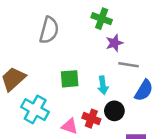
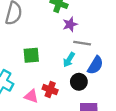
cyan arrow: (103, 85) -> (69, 60), moved, turned 40
black circle: (114, 111) -> (79, 82), moved

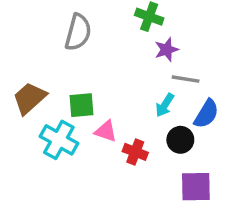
green square: (31, 55) -> (82, 105), moved
pink triangle: (31, 96) -> (106, 131), moved

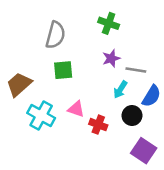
purple star: (166, 50) -> (111, 58), moved
green square: (82, 105) -> (63, 70), moved
purple square: (196, 187) -> (144, 151), turned 35

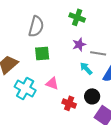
cyan arrow: (120, 90) -> (86, 68), turned 104
black circle: (132, 116) -> (92, 96), moved
red cross: (98, 125) -> (69, 103), moved

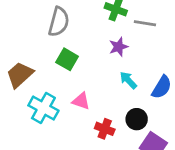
green square: (42, 53) -> (67, 59), turned 35
gray line: (98, 53) -> (145, 23), moved

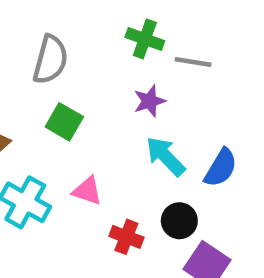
cyan arrow: (128, 80) -> (166, 156), size x1.4

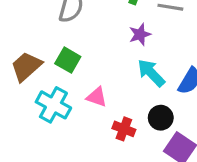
green square: (64, 122) -> (68, 60), moved

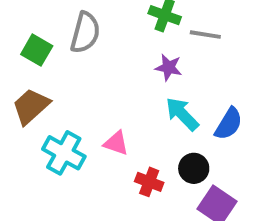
purple star: (140, 34) -> (169, 68), turned 30
green square: (68, 60) -> (37, 50), moved

